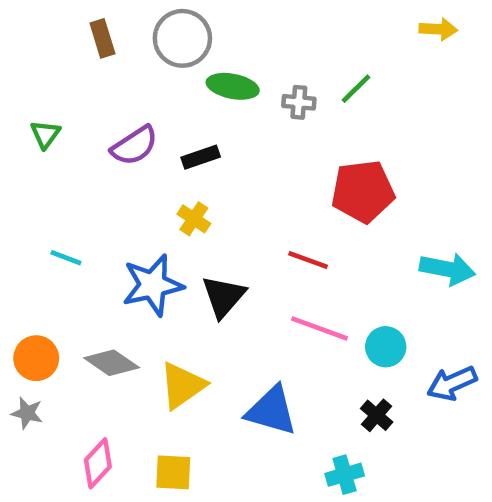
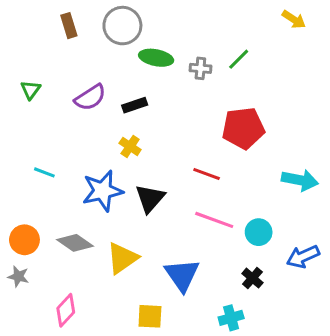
yellow arrow: (438, 29) -> (294, 19), turned 30
blue triangle: (271, 411) -> (182, 275), turned 39
yellow square: (173, 472) -> (150, 316), moved

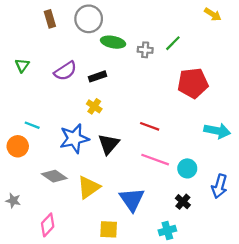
red pentagon: (243, 128) -> (193, 83), moved
orange circle: (24, 240) -> (18, 146), moved
blue arrow: (303, 257) -> (219, 186), turned -50

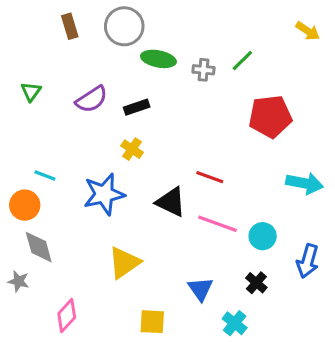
yellow arrow: (213, 14) -> (308, 31), moved
black triangle: (109, 144) -> (171, 202), moved, turned -45
gray diamond: (54, 176) -> (39, 247), moved, turned 40
blue triangle: (132, 199) -> (200, 289), moved, size x0.7
cyan cross: (167, 231) -> (235, 323), turned -35

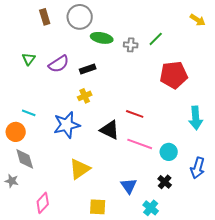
green triangle: (31, 92) -> (29, 59), moved
yellow cross: (132, 149) -> (85, 96), turned 32
cyan arrow: (305, 183) -> (196, 118), turned 75

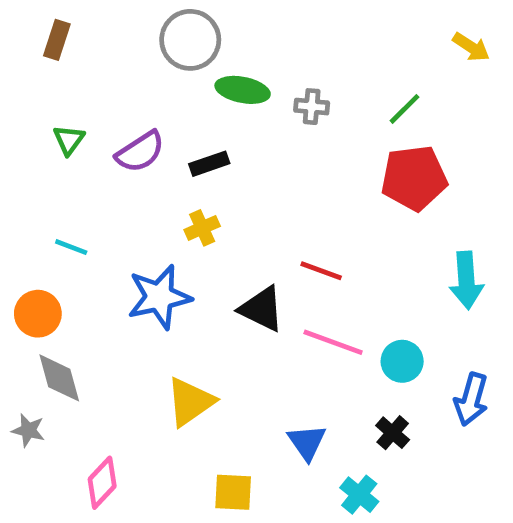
brown rectangle: (45, 17) -> (57, 40), moved, turned 35
green line: (156, 39) -> (404, 109), moved
cyan line: (29, 113) -> (71, 247), moved

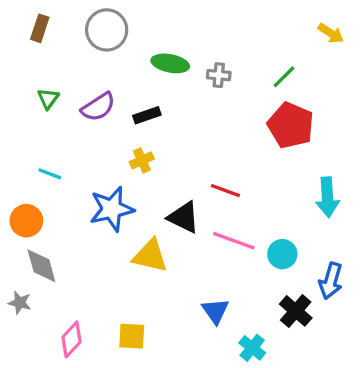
gray circle: (190, 40) -> (107, 30), moved
red pentagon: (414, 178) -> (291, 125), turned 30
yellow triangle: (190, 402) -> (150, 256), moved, turned 48
black cross: (393, 433) -> (296, 311), moved, size x1.4
yellow square: (233, 492) -> (132, 336), moved

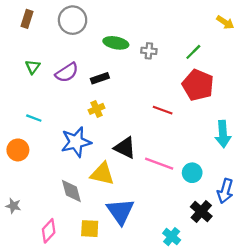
red line: (225, 191) -> (163, 110), moved
gray diamond: (41, 266) -> (71, 191), moved
blue triangle: (215, 311) -> (120, 211), moved, size x1.5

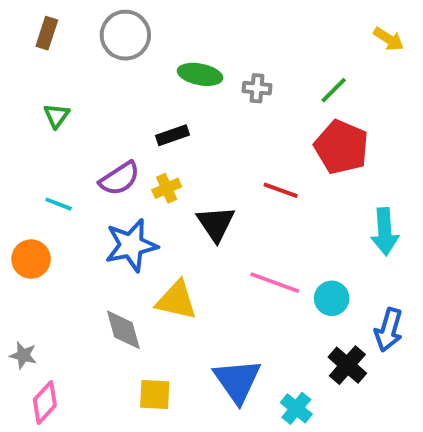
purple semicircle: (67, 72) -> (119, 178), moved
black triangle: (125, 148) -> (216, 224), moved, turned 30
blue triangle: (120, 211) -> (237, 381), moved
pink diamond: (49, 231) -> (45, 402), moved

